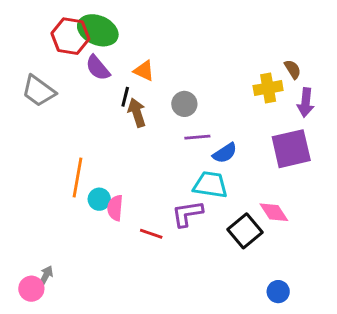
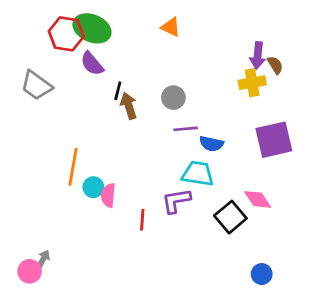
orange triangle: (144, 71) -> (171, 27), moved
purple arrow: (306, 102) -> (258, 56), moved
blue semicircle: (225, 153) -> (211, 144), turned 45
red line: (151, 234) -> (142, 220), turned 75

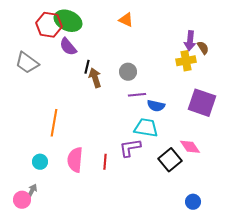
purple square: (274, 140) -> (202, 103), turned 32
cyan circle: (93, 187) -> (40, 162), moved
pink semicircle: (108, 195) -> (75, 160), moved, size x1.4

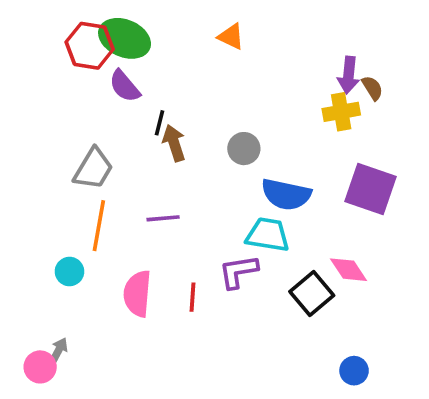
gray trapezoid: (27, 63) -> (93, 169), moved, turned -95
gray circle: (128, 72) -> (244, 149), moved
purple line: (137, 95) -> (163, 218), moved
blue semicircle: (156, 106) -> (286, 194), size x1.5
cyan circle: (40, 162) -> (69, 272), moved

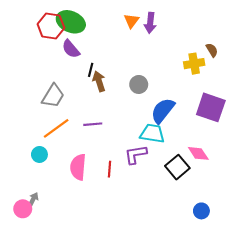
orange triangle: (231, 37) -> (131, 21), turned 42
purple arrow: (349, 75) -> (150, 23), moved
blue semicircle: (286, 194) -> (163, 111), turned 116
orange line: (99, 226) -> (56, 128), turned 44

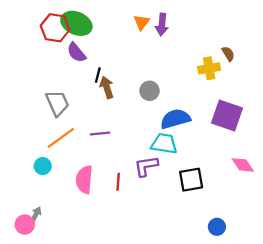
gray trapezoid: (53, 96) -> (57, 103), turned -55
blue semicircle: (163, 111) -> (175, 119), turned 36
pink diamond: (198, 153) -> (243, 165), moved
black square: (177, 167) -> (191, 180), turned 30

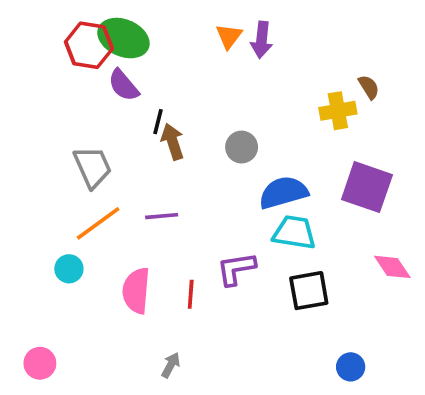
cyan trapezoid: (164, 144) -> (294, 232), moved
gray arrow: (36, 214) -> (171, 365), moved

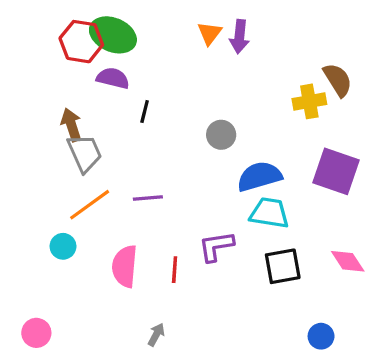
purple semicircle: (123, 85) -> (113, 78), turned 144
brown semicircle: (369, 87) -> (338, 80), size x1.5
brown arrow: (173, 142) -> (71, 125), moved
pink diamond: (392, 267) -> (348, 261), moved

